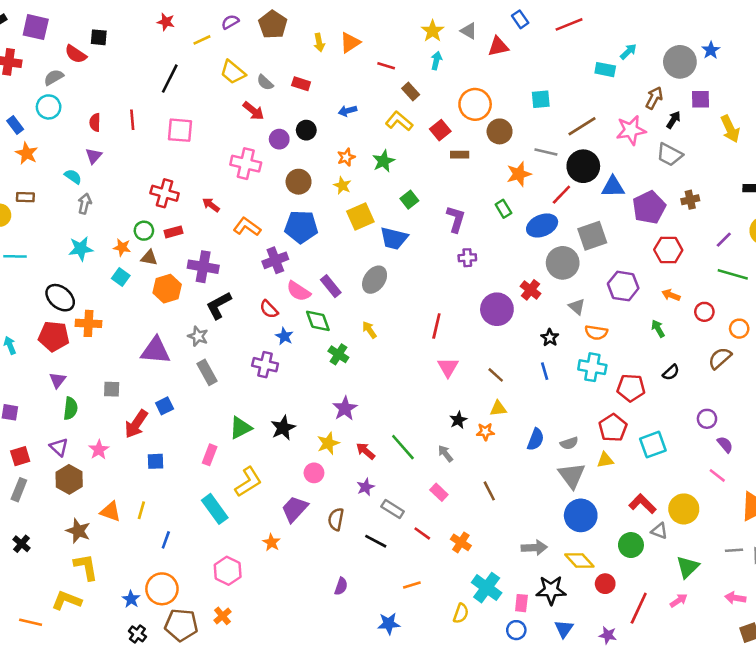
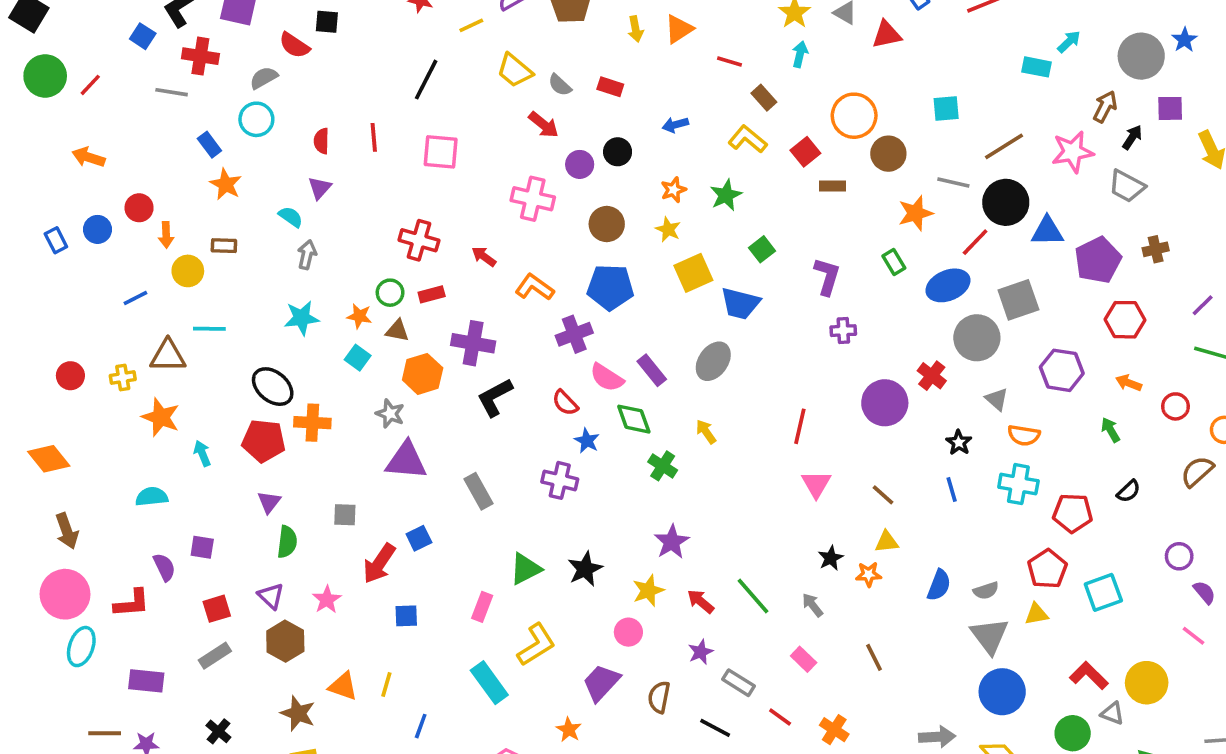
gray star: (198, 336) -> (390, 414), moved
gray rectangle: (19, 490) -> (215, 656), turned 35

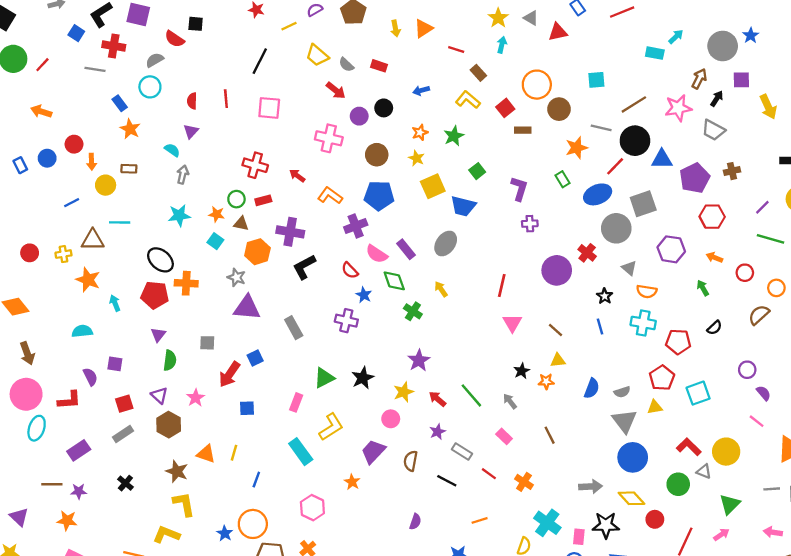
purple rectangle: (146, 681) -> (79, 450), turned -40

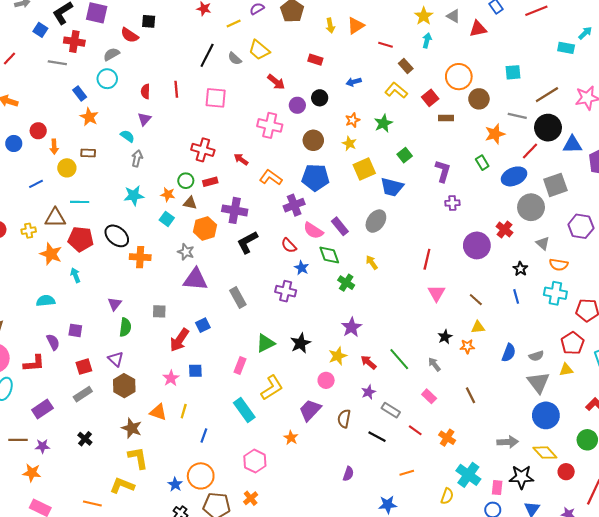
gray semicircle: (346, 65) -> (235, 59), moved
red pentagon: (155, 295) -> (81, 239), moved
pink star: (196, 398) -> (171, 378), moved

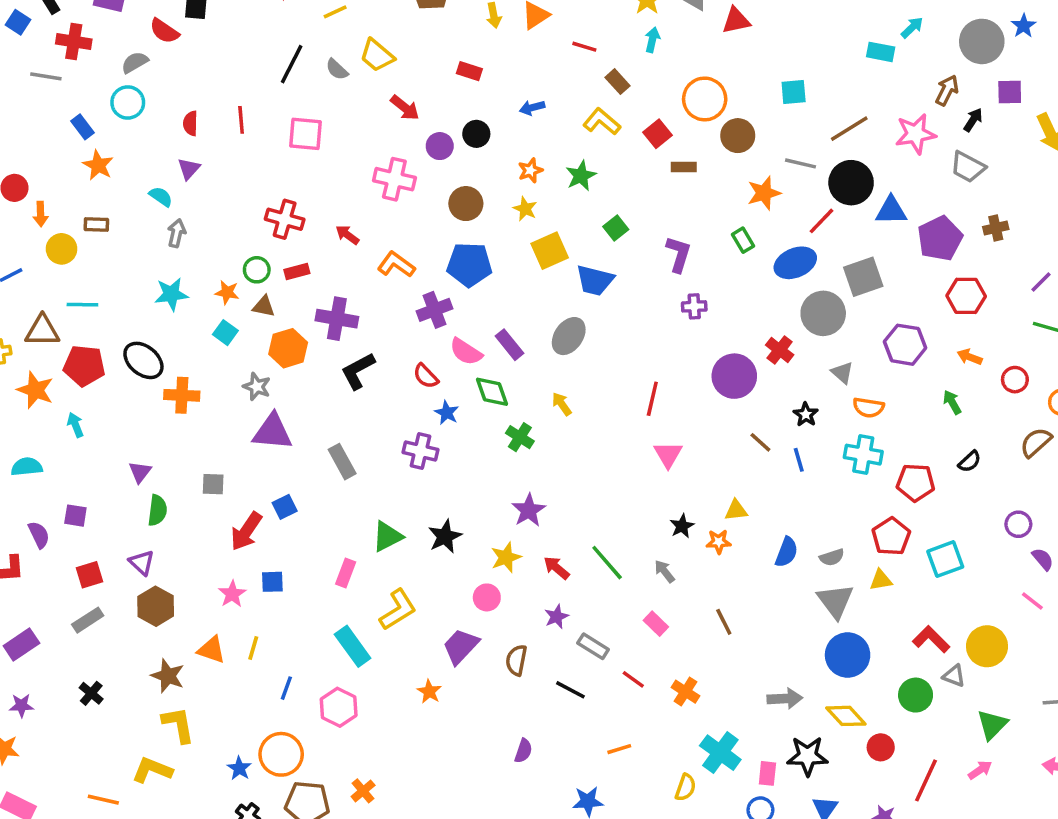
brown line: (476, 300) -> (760, 442), moved
pink hexagon: (255, 461) -> (339, 707), moved

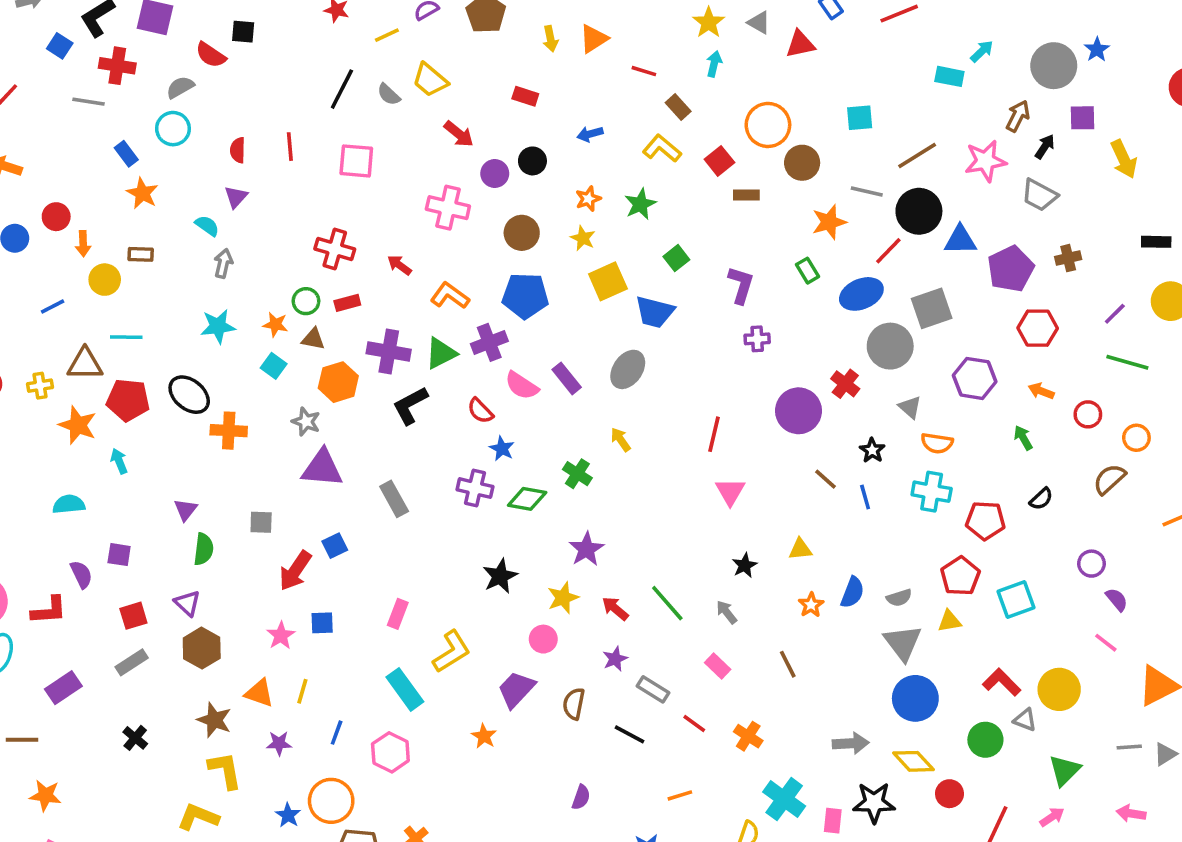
green diamond: (492, 392) -> (527, 499), moved, turned -60
green triangle: (387, 536) -> (441, 353), moved
orange star: (719, 542) -> (811, 605), moved, turned -30
purple star: (21, 706) -> (279, 743), moved

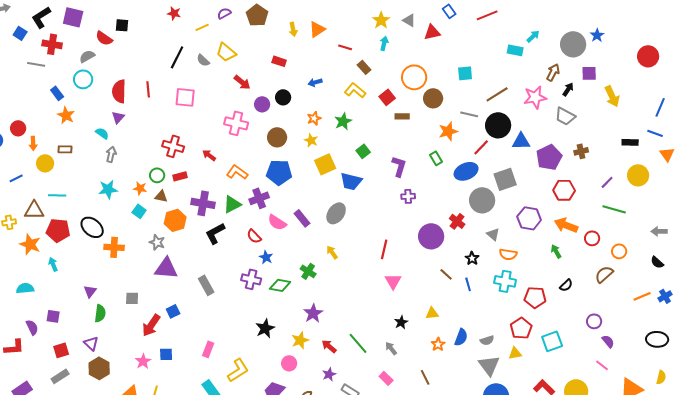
red semicircle: (238, 150) -> (119, 91), size x1.6
orange arrow: (1041, 391) -> (566, 225), size x1.6

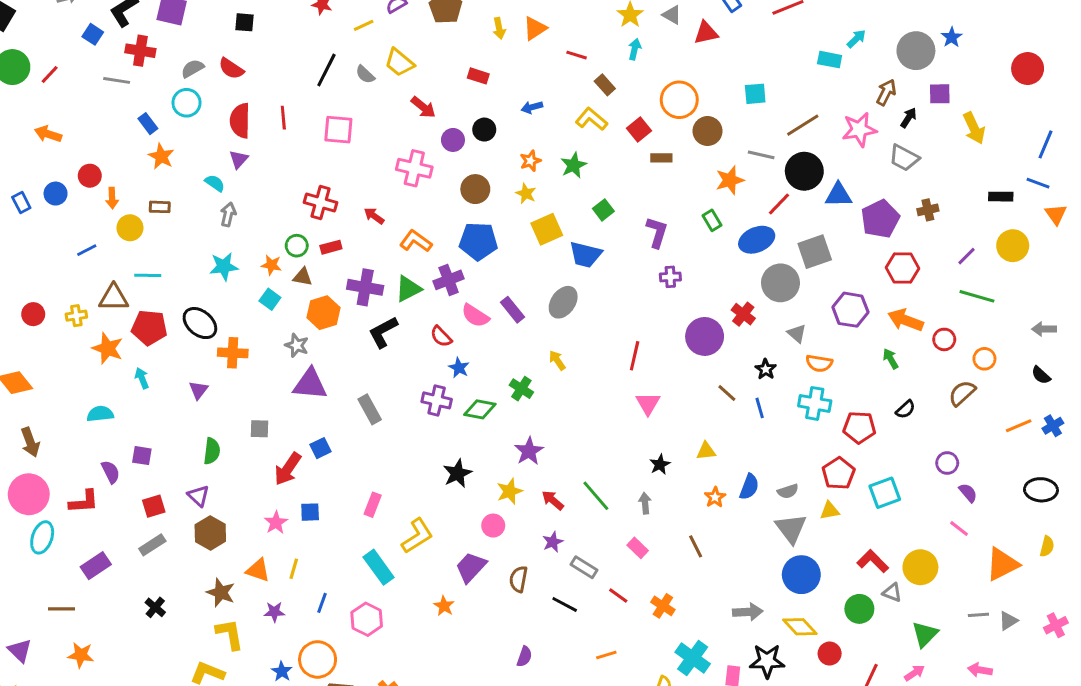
red semicircle: (104, 38) -> (231, 69), moved
purple triangle: (90, 291) -> (198, 390), moved
gray arrow: (391, 348) -> (645, 503), turned 32

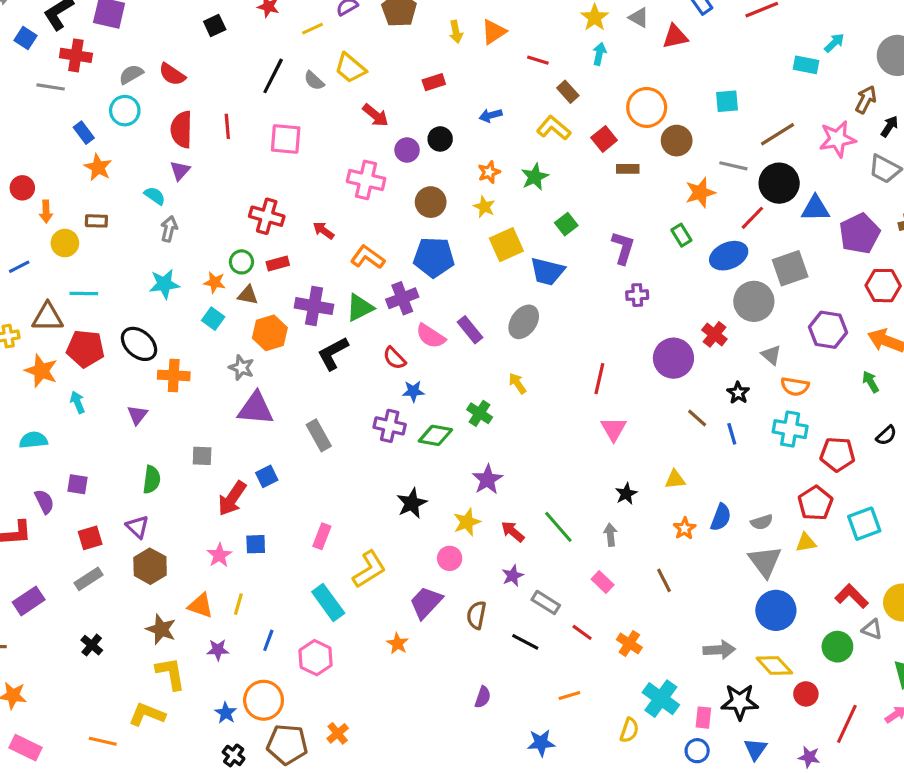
black square: (245, 22) -> (215, 25), moved, turned -30
red rectangle: (478, 76) -> (434, 82), turned -36
blue star: (459, 368) -> (413, 391), turned -30

